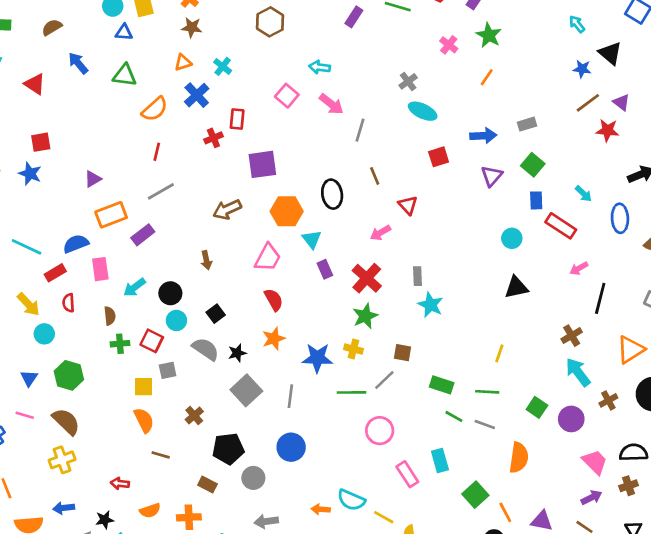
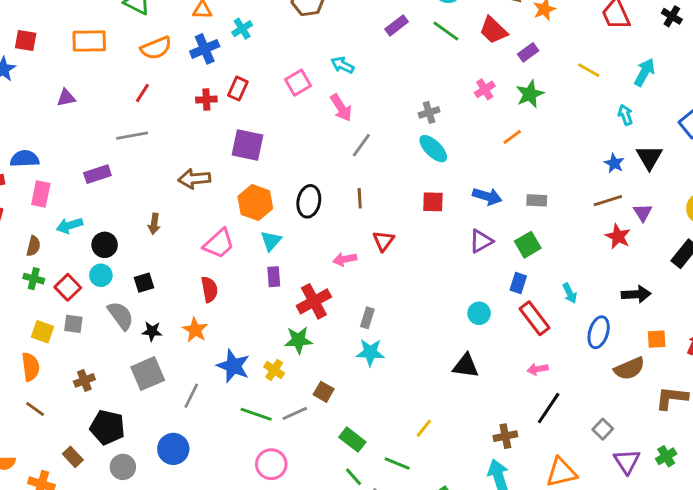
orange rectangle: (111, 215) -> (89, 41), moved
cyan star: (431, 305) -> (370, 352), turned 30
orange star: (274, 339) -> (195, 330), turned 30

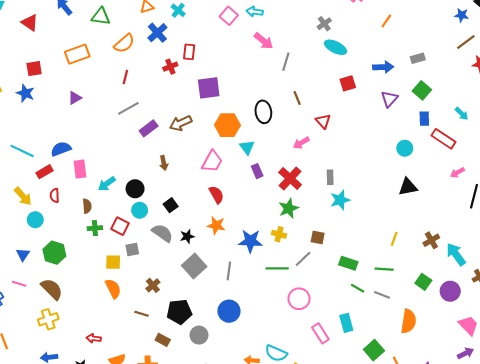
pink square: (298, 83) -> (229, 16), moved
purple rectangle: (97, 174) -> (149, 128), moved
brown line: (35, 409) -> (142, 314), moved
brown cross: (505, 436) -> (431, 240), moved

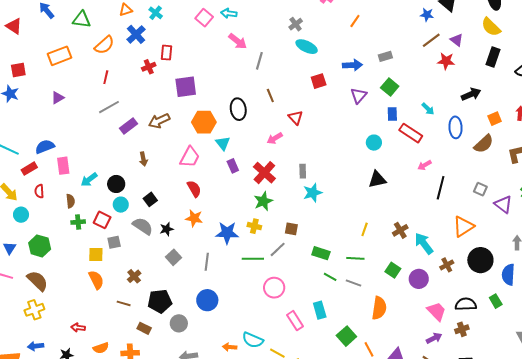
gray square: (194, 266) -> (173, 257), size x0.7

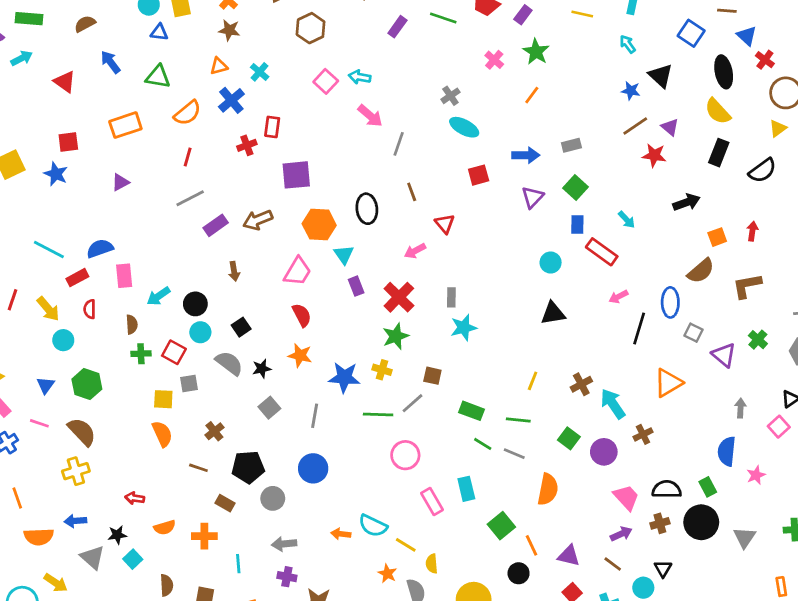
blue ellipse: (456, 127) -> (670, 302), moved
black circle: (480, 260) -> (701, 522), moved

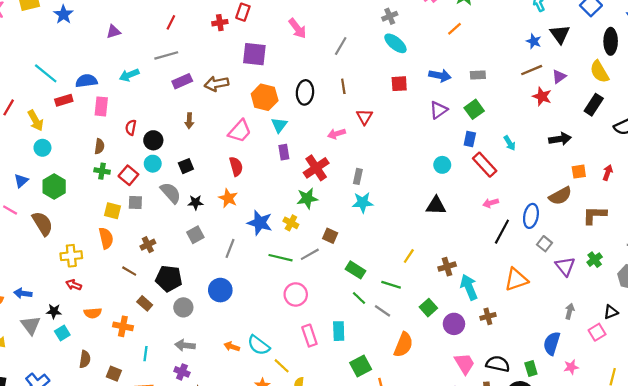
pink arrow: (370, 116) -> (297, 28), moved
purple triangle: (670, 127) -> (559, 77), turned 32
cyan arrow: (158, 296) -> (129, 75), moved
red semicircle: (90, 309) -> (131, 128), moved
yellow cross: (76, 471) -> (71, 256), moved

